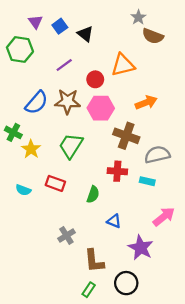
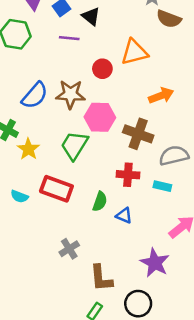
purple line: (64, 65) -> (69, 38), moved, turned 42
pink hexagon: (101, 108) -> (100, 117), moved
red rectangle: (55, 183) -> (56, 189), size x1.4
blue triangle: (114, 221) -> (124, 216), moved

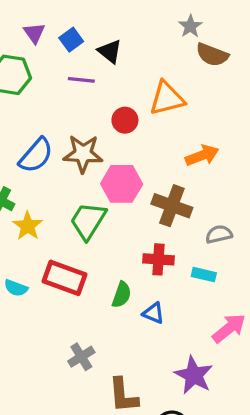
gray semicircle: (174, 156) -> (219, 234), size x0.7

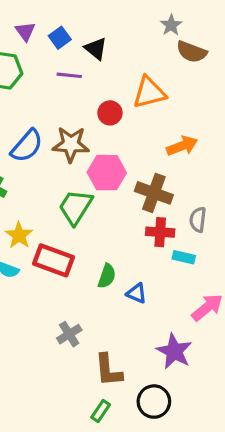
yellow star: (28, 226) -> (19, 235), moved
gray semicircle: (219, 234) -> (198, 220), turned -70
red cross: (158, 259) -> (160, 232), moved

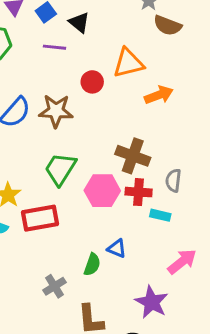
orange arrow: (182, 146) -> (159, 95), moved
pink hexagon: (107, 173) -> (102, 191), moved
red rectangle: (54, 260) -> (40, 218), turned -30
green semicircle: (107, 276) -> (92, 265), moved

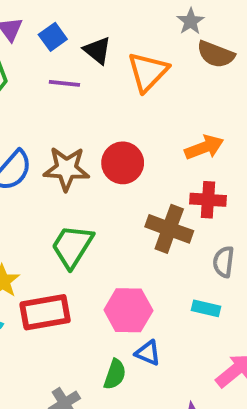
orange triangle: (128, 63) -> (148, 72), moved, turned -32
red circle: (92, 82) -> (123, 163), moved, size x1.4
pink hexagon: (102, 191) -> (128, 310), moved
red cross: (139, 192) -> (208, 200), moved

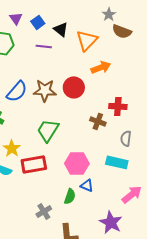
orange arrow: (204, 147) -> (101, 67), moved
brown cross: (169, 229) -> (98, 121), size x0.7
cyan rectangle: (206, 308) -> (117, 162), size x1.5

